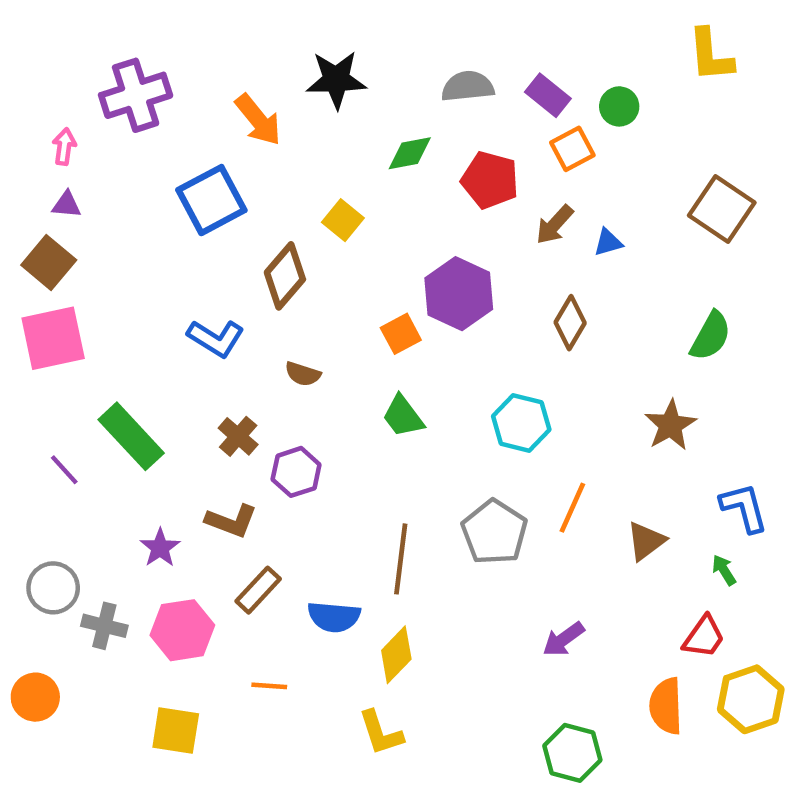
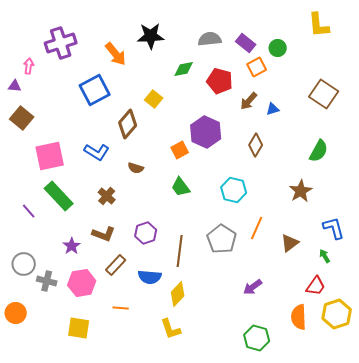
purple triangle: (66, 205) -> (15, 86), moved
pink square: (53, 338) -> (50, 156), moved
purple hexagon: (296, 472) -> (146, 233), moved

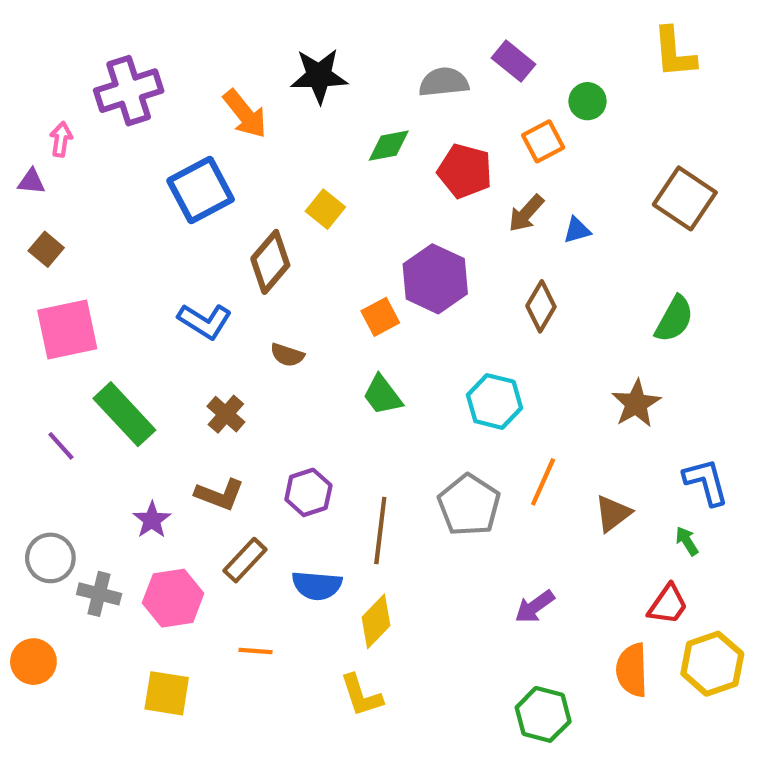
purple rectangle: (246, 43) -> (513, 61), moved
brown square: (22, 118) -> (46, 249), size x0.7
pink square: (50, 156) -> (67, 330), moved

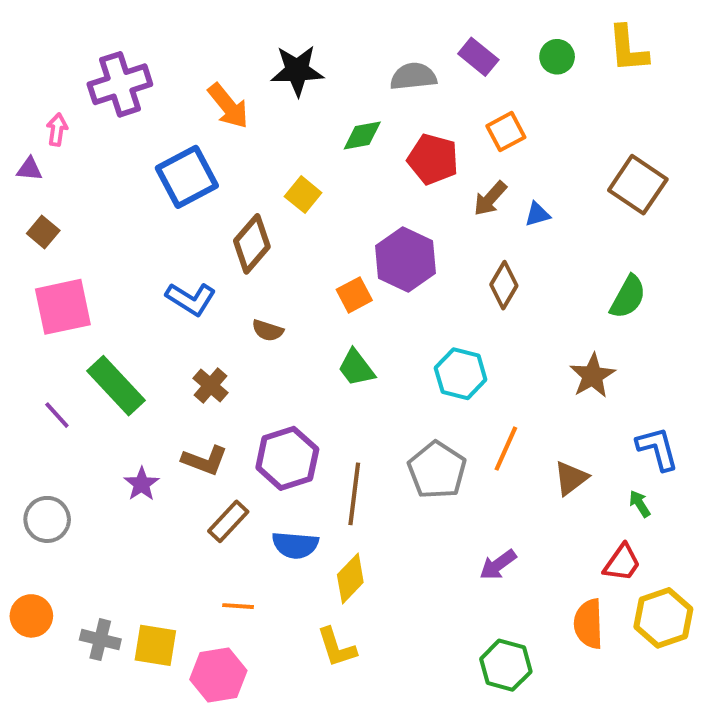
green circle: (588, 101) -> (557, 57), moved
purple hexagon: (308, 492) -> (287, 458), size x1.4
gray cross: (99, 594) -> (100, 640), moved
pink hexagon: (173, 598) -> (218, 675), moved

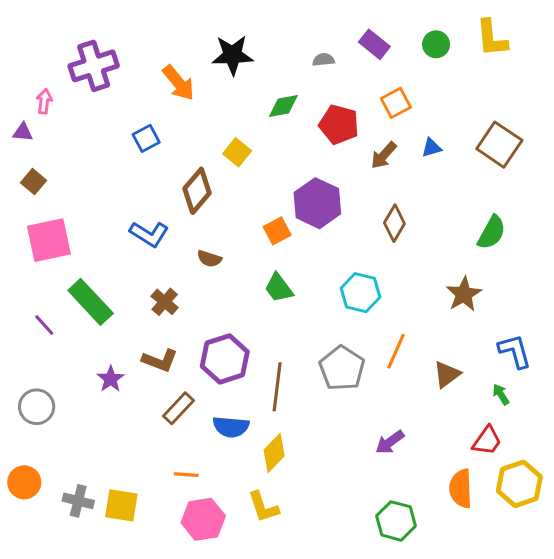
gray semicircle: (413, 76) -> (323, 60), size x0.6
blue square: (187, 177) -> (146, 138), size x0.6
blue triangle: (537, 214) -> (431, 148), moved
pink hexagon: (218, 675) -> (203, 519), moved

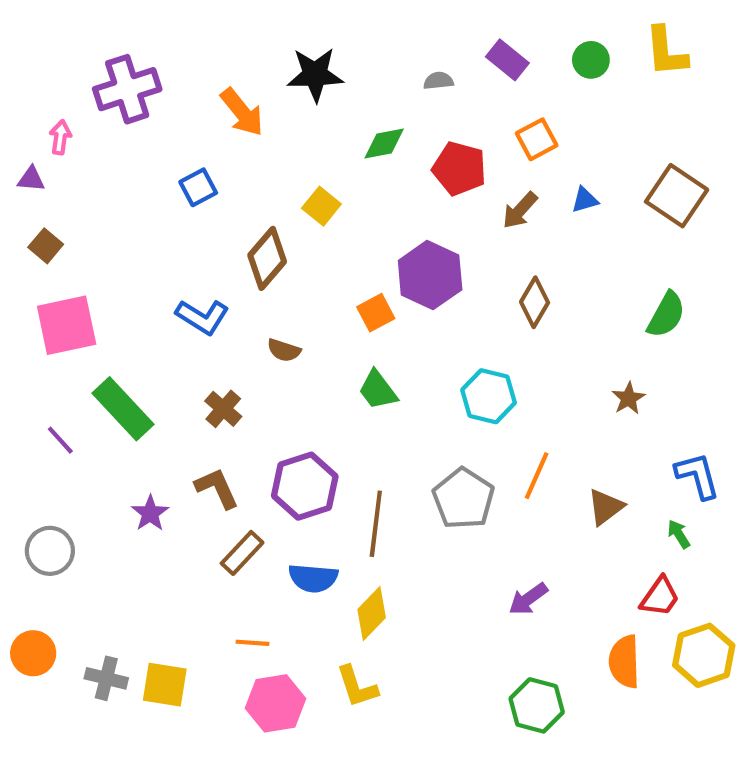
brown star: (464, 294) -> (629, 398), size x0.7
brown L-shape: (160, 360) -> (217, 488), turned -135

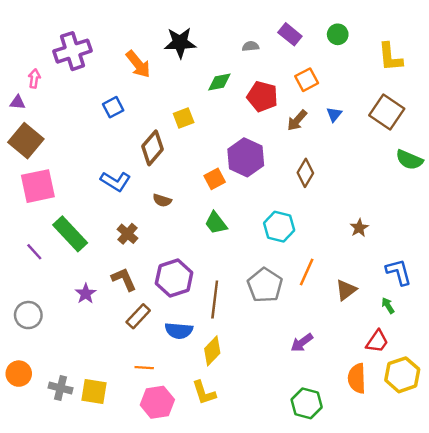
yellow L-shape: (666, 52) -> (390, 57), moved
blue triangle: (585, 200) -> (334, 114), turned -35
yellow square: (321, 206) -> (184, 118), turned 30
brown square: (46, 246) -> (26, 141), size x1.8
green semicircle: (666, 315) -> (409, 160), moved, turned 84

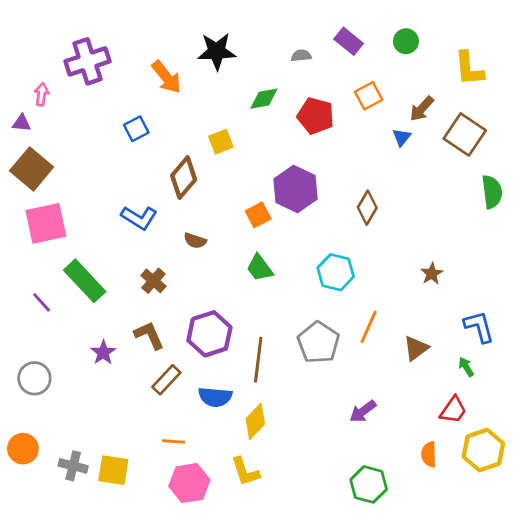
brown arrow: (297, 120) -> (422, 109), moved
green semicircle: (409, 160) -> (492, 192), turned -120
orange semicircle: (357, 378) -> (429, 454), size x0.7

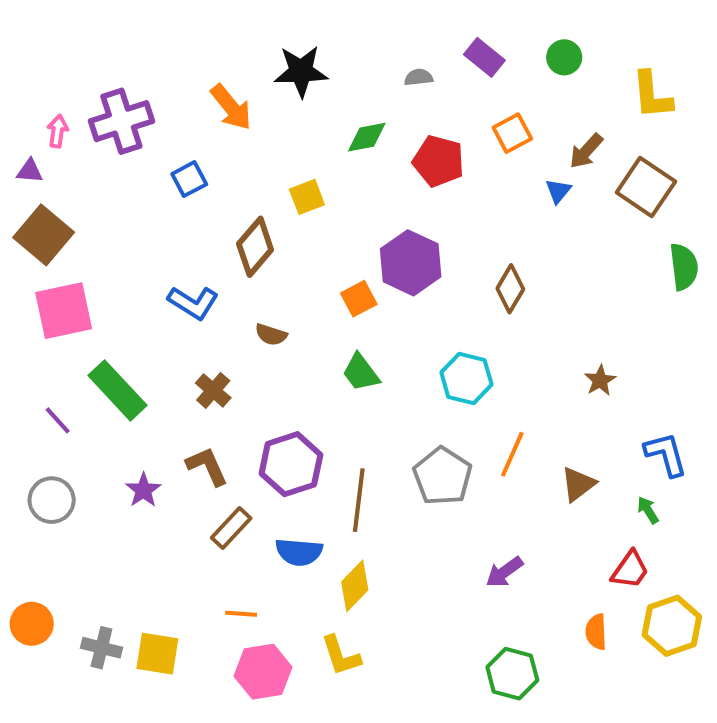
purple cross: (87, 61) -> (121, 121), moved
gray circle: (34, 378) -> (52, 500), moved

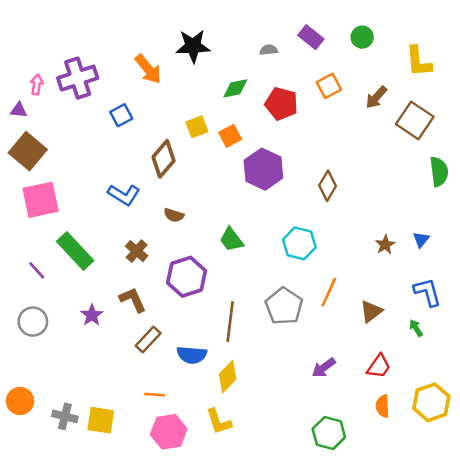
blue triangle: (558, 191) -> (421, 240), moved
orange square: (359, 299) -> (230, 136), moved
purple hexagon: (291, 464) -> (187, 277), moved
red trapezoid: (630, 570) -> (379, 366), moved

